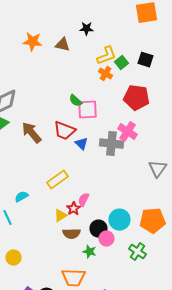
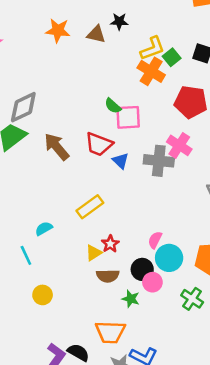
black star: (86, 29) -> (119, 21), moved
orange cross: (105, 74) -> (151, 71), size x1.5
pink semicircle: (83, 200) -> (155, 240), moved
yellow circle: (13, 258) -> (43, 295), moved

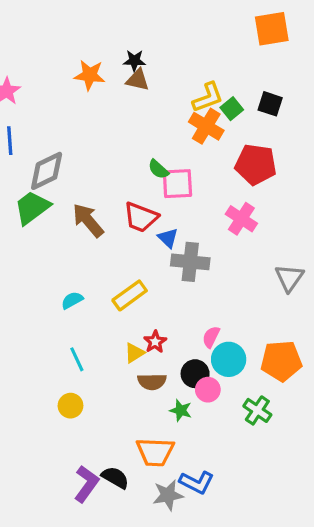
black star: (119, 21) -> (134, 61), moved
gray cross: (159, 161) -> (190, 262), moved
cyan semicircle: (44, 229) -> (72, 300), moved
cyan line: (26, 255) -> (77, 359), moved

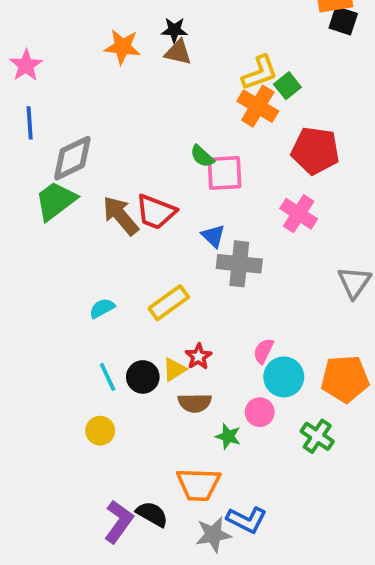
black square: (270, 104) -> (343, 21), moved
red trapezoid: (141, 217) -> (156, 212), moved
black circle: (195, 374) -> (143, 377), moved

